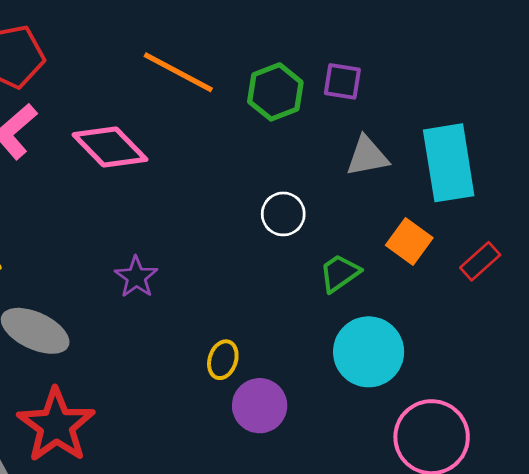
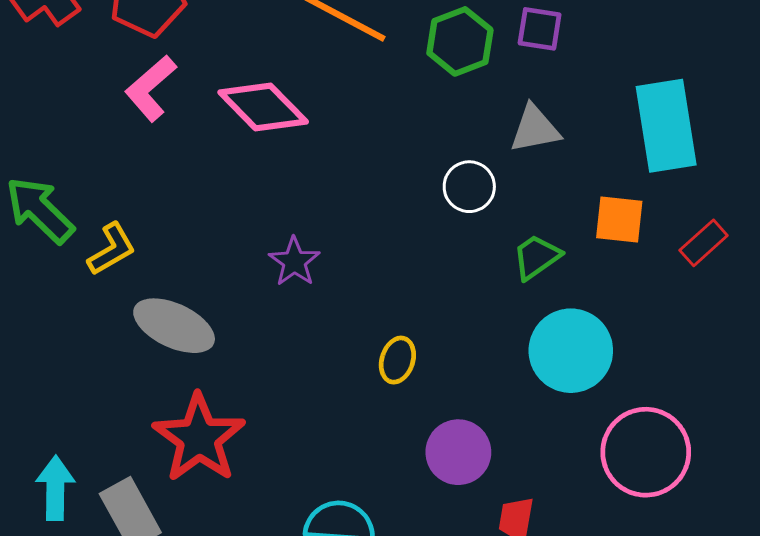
gray triangle: (367, 156) -> (535, 129), moved
orange square: (409, 242) -> (619, 219), turned -30
purple circle: (260, 406) -> (458, 452), moved

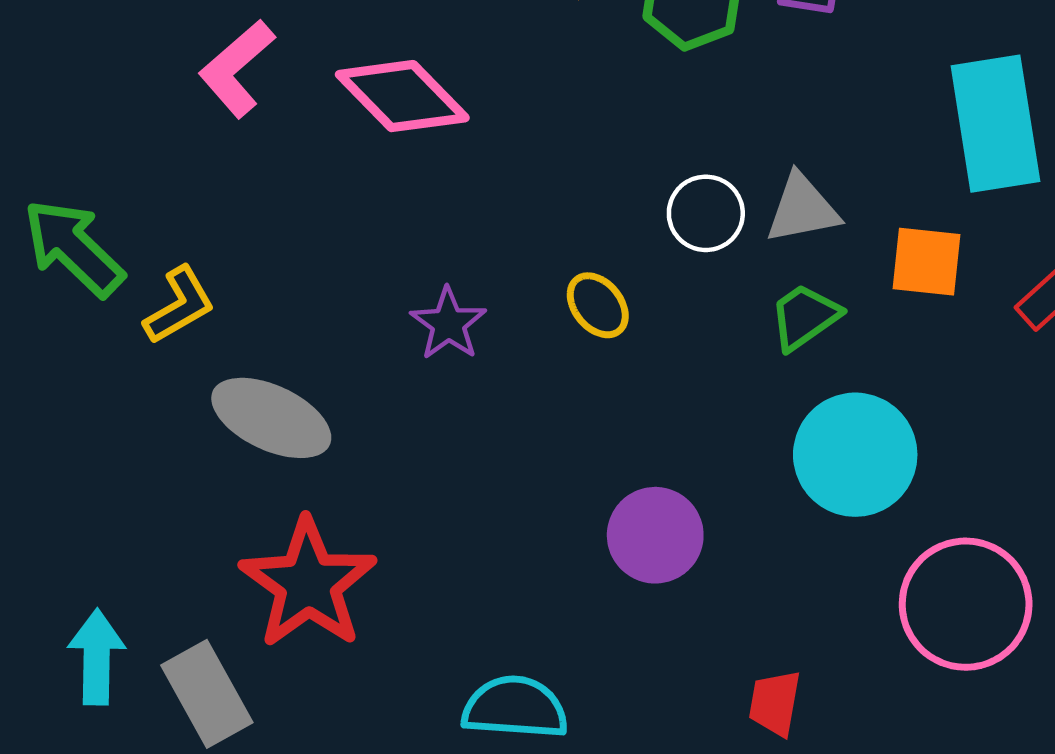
gray triangle: (535, 129) -> (802, 209), moved
yellow ellipse: (397, 360) -> (598, 305), moved, turned -57
purple circle: (458, 452) -> (655, 535), moved

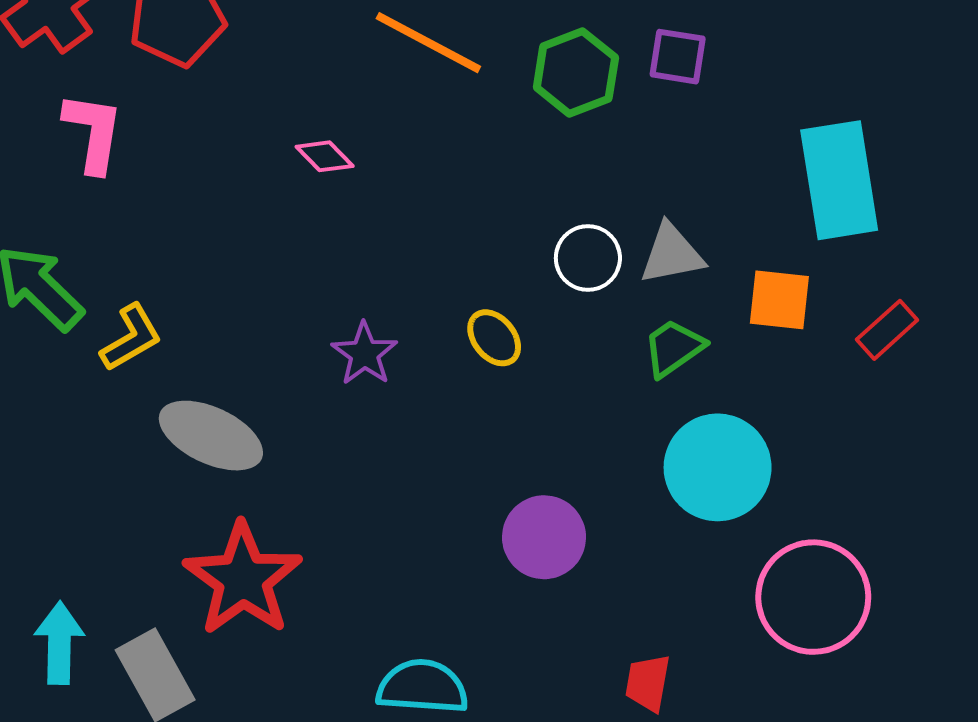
pink L-shape: (237, 68) -> (93, 132), moved, turned 140
pink diamond: (402, 96) -> (325, 156), size x0.5

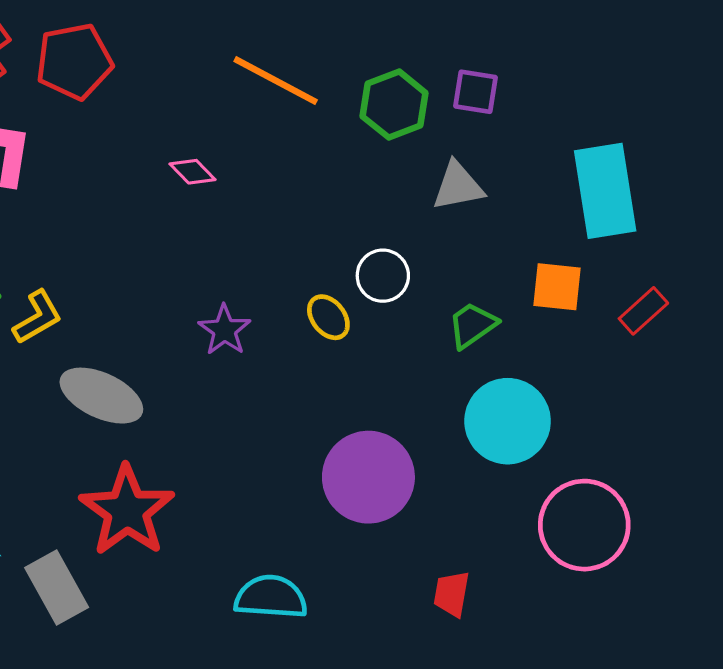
gray triangle: (672, 254) -> (458, 186), moved
white circle: (588, 258) -> (383, 276), moved
purple circle: (544, 537) -> (368, 477), size x1.4

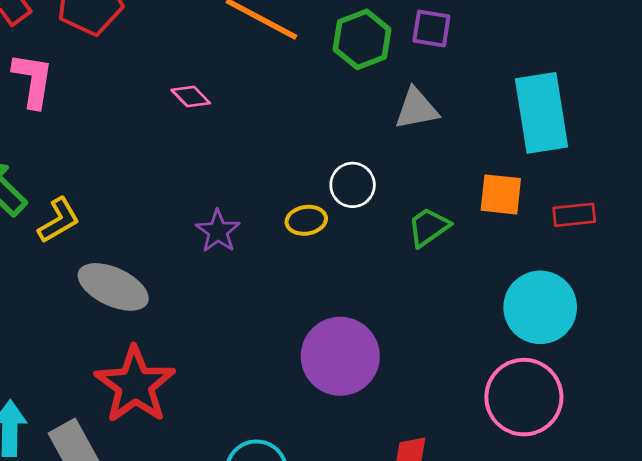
red rectangle: (643, 311) -> (574, 215), turned 36
yellow ellipse: (328, 317) -> (306, 220), turned -60
cyan circle: (508, 421) -> (540, 307), moved

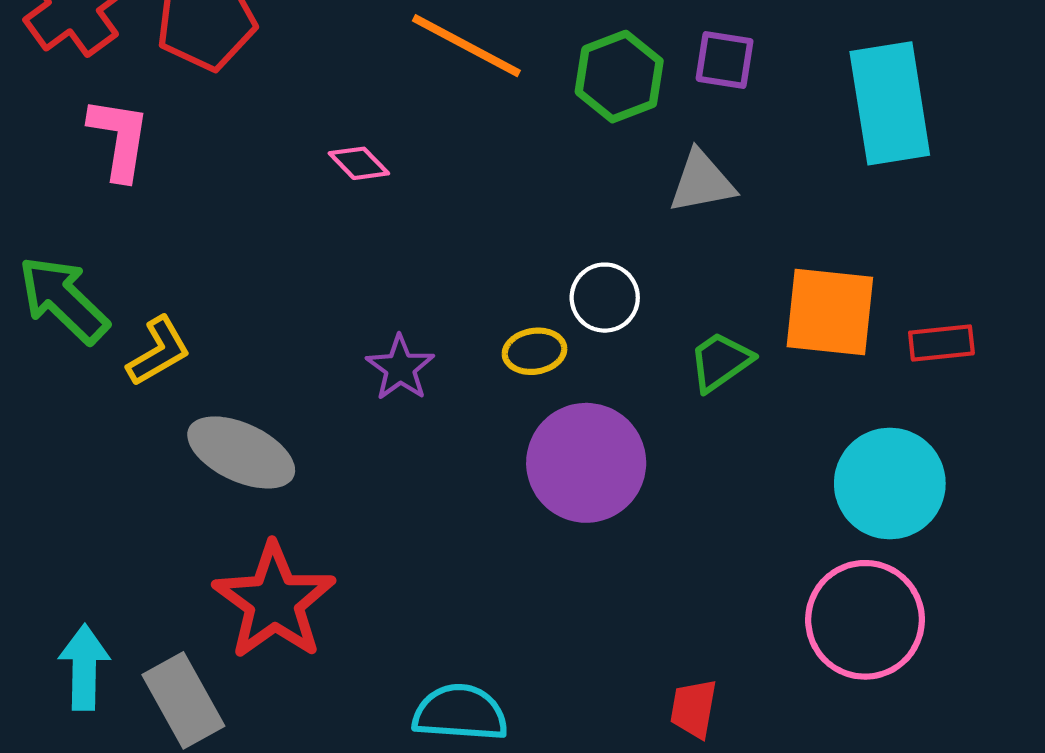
cyan rectangle: (542, 113) -> (890, 103), moved
orange square: (501, 194) -> (830, 312), size x1.4
purple circle: (340, 356) -> (586, 463), moved

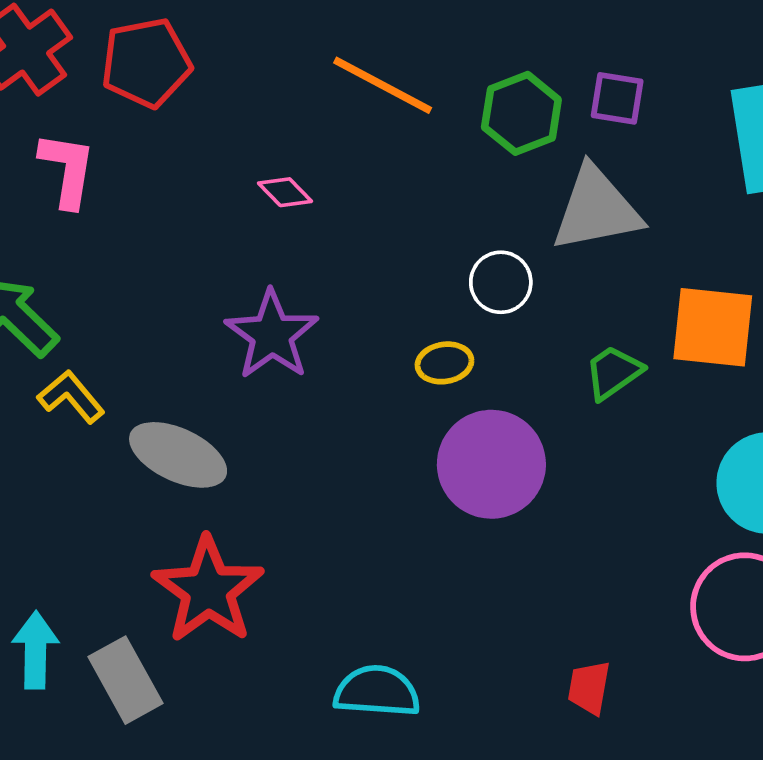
gray triangle: (702, 182) -> (596, 209), size x1.5
white circle: (605, 298) -> (501, 282), moved
yellow L-shape: (159, 351) -> (71, 397), moved, turned -100
purple star: (400, 368) -> (272, 335), moved, size x1.5

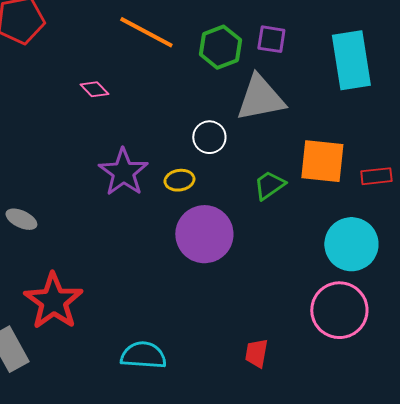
purple star: (272, 335) -> (123, 172), moved
gray ellipse: (178, 455) -> (21, 219), moved, size x0.6

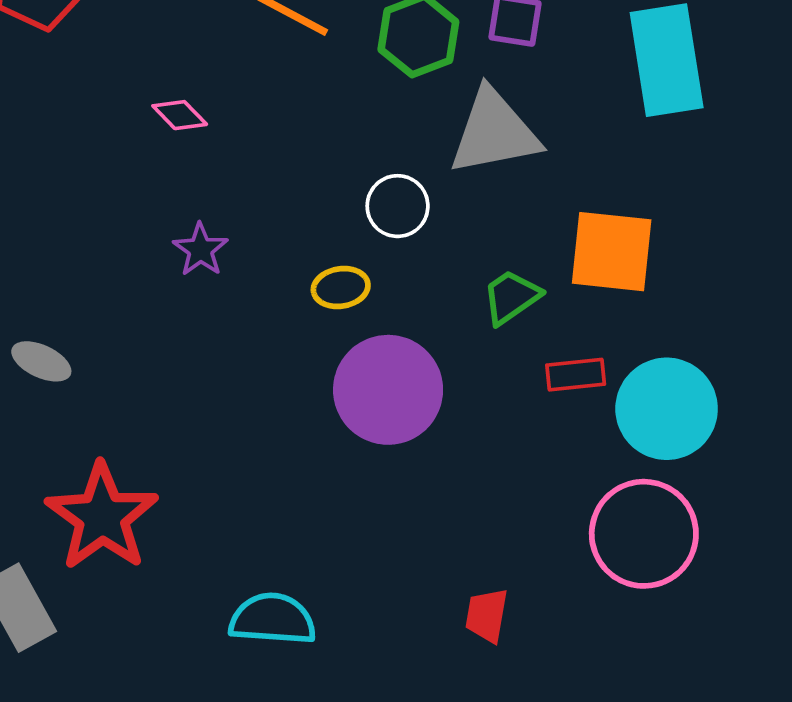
purple star: (123, 172) -> (200, 250), moved, size x0.6
red rectangle: (376, 176) -> (576, 375), moved

